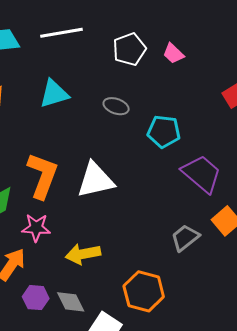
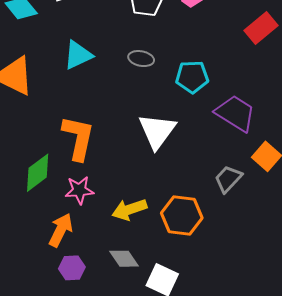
white triangle: (95, 180) -> (157, 131), moved, turned -33
orange hexagon: (144, 291) -> (182, 215), moved
purple hexagon: (36, 298) -> (72, 268), moved

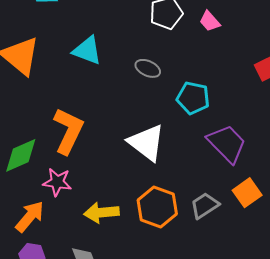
cyan triangle: (78, 55) -> (87, 50), turned 32
white triangle: (157, 131) -> (147, 143), turned -42
orange hexagon: (182, 215) -> (157, 207), moved

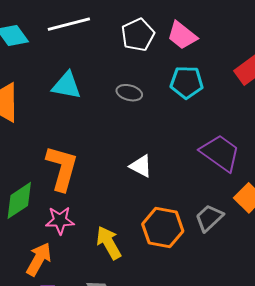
pink trapezoid: (210, 21) -> (182, 35), size x1.4
cyan pentagon: (193, 98) -> (187, 82), moved
white triangle: (147, 143) -> (141, 166), size x0.6
yellow arrow: (101, 213) -> (109, 243), turned 76

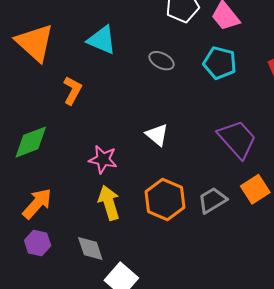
orange L-shape: (62, 168) -> (72, 90), moved, size x0.6
pink star: (60, 220) -> (103, 159), moved

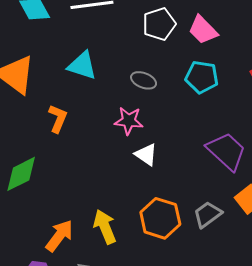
pink star: (103, 159) -> (129, 121), moved
orange arrow: (37, 204) -> (59, 236), moved

